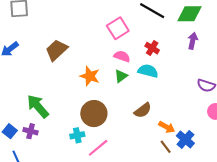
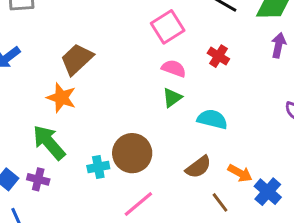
cyan semicircle: (148, 71) -> (212, 119), moved
orange star: (90, 76) -> (61, 98), moved
brown semicircle: (143, 110) -> (198, 167), moved
cyan cross: (77, 135) -> (98, 167), moved
brown line: (166, 147) -> (220, 202), moved

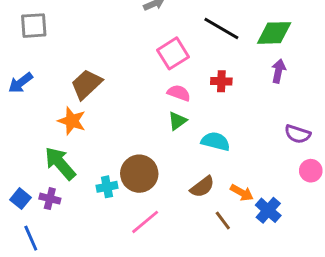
red cross: (218, 56) -> (221, 81), turned -30

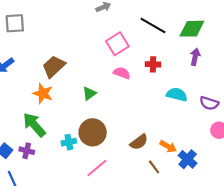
green triangle: (177, 121) -> (89, 93), moved
cyan semicircle: (215, 141) -> (177, 95), moved

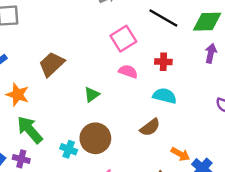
orange star: (43, 93) -> (18, 95), moved
cyan semicircle: (177, 95) -> (165, 96), moved
cyan cross: (69, 142) -> (69, 149), turned 32
brown semicircle: (139, 142) -> (150, 127), moved

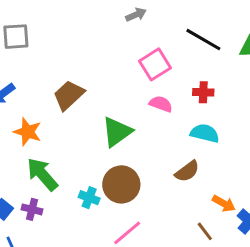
green triangle: (92, 95) -> (117, 132), size x1.6

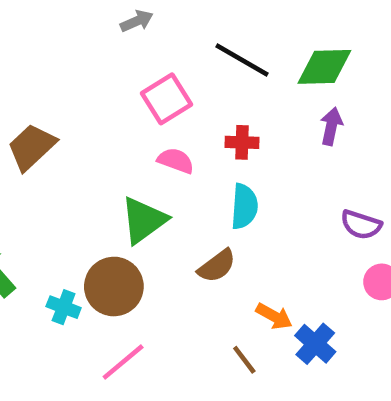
green triangle: (117, 132) -> (144, 220), moved
cyan semicircle: (205, 133) -> (244, 206), turned 80

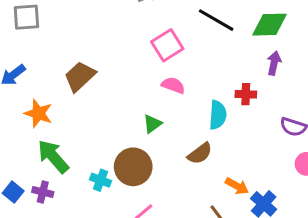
red cross: (242, 142) -> (246, 94), moved
green triangle: (144, 220) -> (152, 124), size x0.6

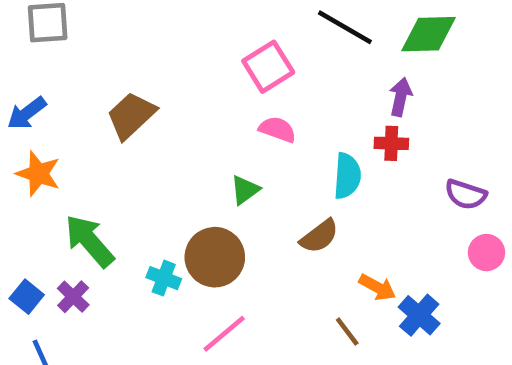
purple arrow: (274, 63) -> (401, 97), moved
orange star: (38, 113) -> (38, 174), moved
purple cross: (43, 192) -> (73, 297), turned 30

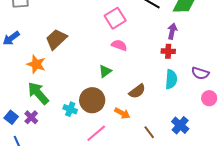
orange star: (38, 174) -> (36, 64), moved
cyan semicircle: (347, 176) -> (171, 79), moved
orange arrow: (377, 287) -> (122, 113), moved

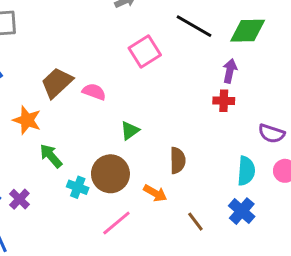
pink semicircle: (119, 45) -> (94, 92), moved
cyan semicircle: (171, 79) -> (246, 171), moved
brown semicircle: (137, 91) -> (178, 160), turned -54
green arrow: (38, 93) -> (51, 156), moved, size x0.7

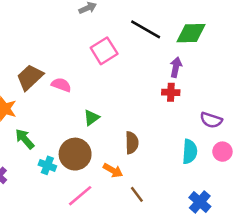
blue cross: (242, 211) -> (200, 202), moved
brown line: (195, 222) -> (137, 194), moved

